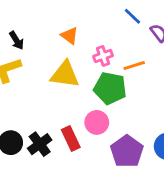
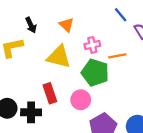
black arrow: (16, 40) -> (31, 25), moved
red rectangle: (71, 139) -> (50, 93), moved
black cross: (40, 144) -> (31, 112), turned 30

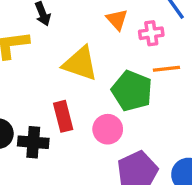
orange triangle: (66, 25) -> (117, 20), moved
pink cross: (92, 45) -> (151, 33), moved

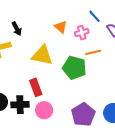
pink circle: (108, 129) -> (44, 110), moved

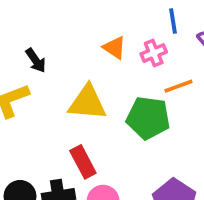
blue line: (94, 16) -> (173, 21), turned 40

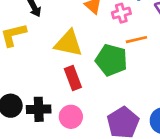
red rectangle: (83, 162) -> (73, 78), moved

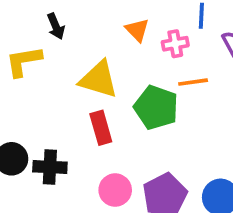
pink circle: (71, 117) -> (115, 190), moved

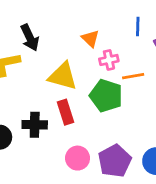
black arrow: (56, 26) -> (30, 38), size x1.4
pink cross: (175, 44) -> (109, 60), moved
black cross: (50, 167) -> (35, 125), moved

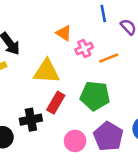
green pentagon: (106, 96) -> (95, 96), moved
red rectangle: (65, 112) -> (56, 103), turned 60

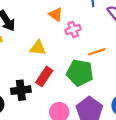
orange line: (109, 58) -> (97, 52), moved
yellow triangle: (46, 71) -> (38, 48), size x0.7

